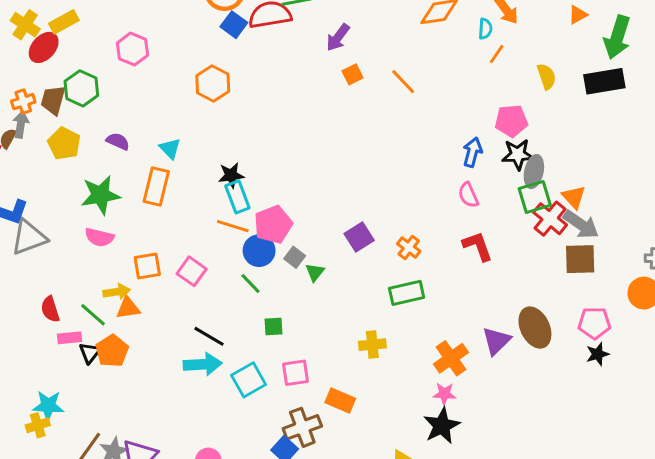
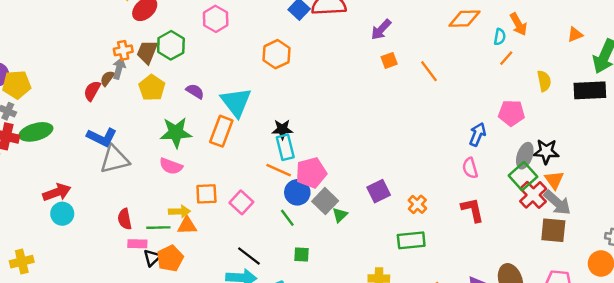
cyan triangle: (170, 148) -> (236, 102), size x1.8
black star: (518, 154) -> (546, 151), moved
green square: (535, 197) -> (523, 176), turned -32
gray square: (295, 257) -> (325, 201), size x1.5
green line: (93, 315) -> (158, 228), turned -50

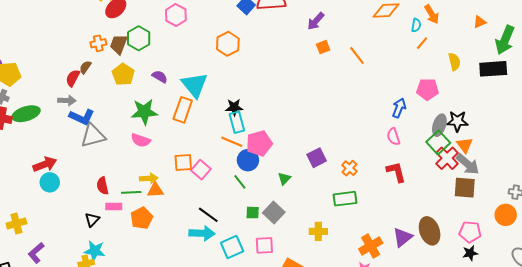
gray arrow: (119, 68) -> (67, 101), moved, turned 78
orange square: (206, 194) -> (183, 162), moved
gray square: (325, 201) -> (274, 212), moved
black triangle: (152, 258) -> (92, 220), moved

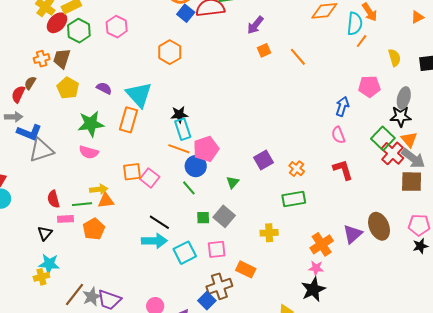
cyan semicircle: (416, 25) -> (355, 24), size x1.6
green hexagon: (139, 38) -> (79, 31), moved
gray ellipse: (439, 125) -> (404, 98), moved

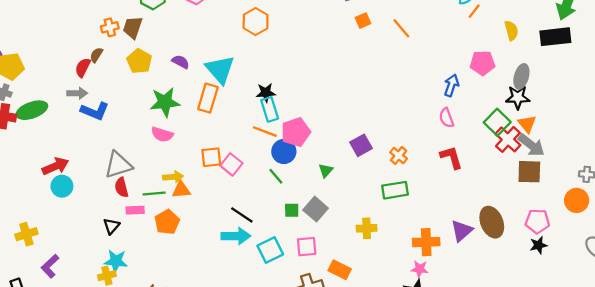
gray triangle: (41, 150) -> (118, 165), moved
orange cross: (322, 244) -> (426, 242), turned 30

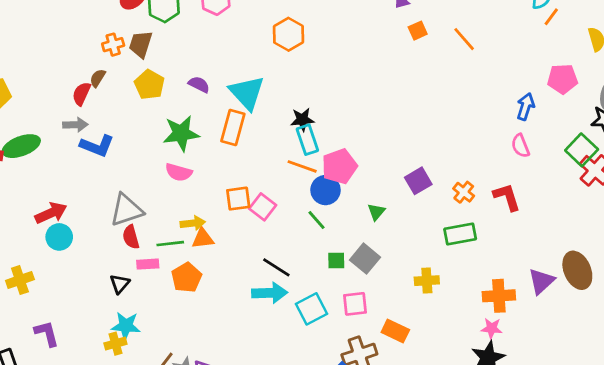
red L-shape: (451, 157) -> (507, 197), moved
yellow cross: (26, 234) -> (20, 280), moved
purple L-shape: (50, 266) -> (47, 333), turned 120

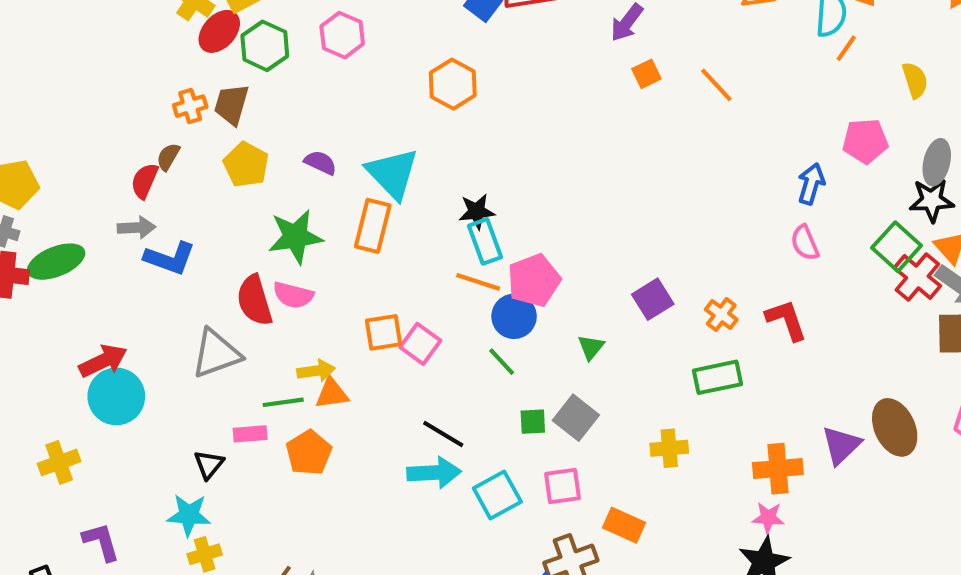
cyan circle: (59, 237) -> (116, 396), size x1.4
red semicircle: (131, 237) -> (255, 300), moved, size x1.4
cyan star: (126, 326) -> (189, 515), moved

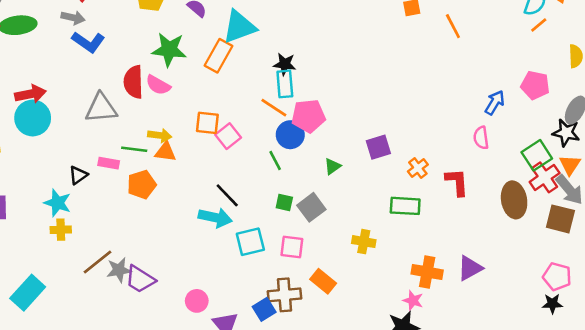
cyan triangle: (393, 173) -> (239, 27), turned 39
brown ellipse: (895, 427) -> (514, 200), moved

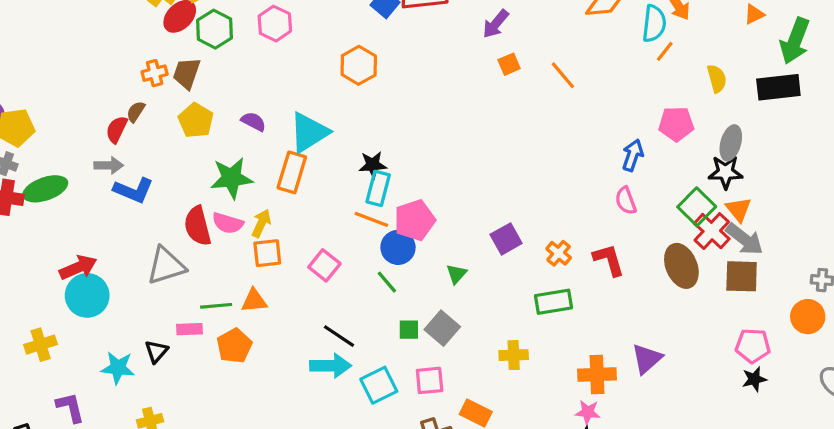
cyan rectangle: (285, 84) -> (378, 188), turned 32
orange square: (207, 123) -> (267, 253), moved
yellow arrow: (160, 135) -> (261, 223), moved, turned -60
cyan star: (58, 203) -> (118, 368), moved

